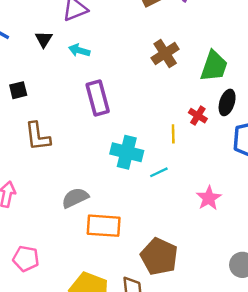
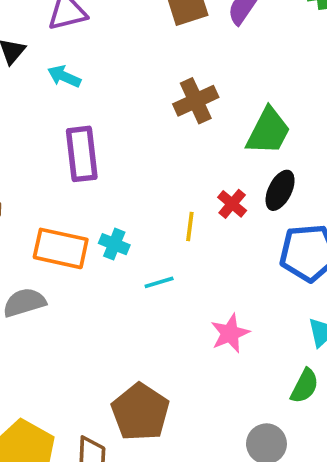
cyan cross: (127, 152) -> (114, 244), size x0.6
orange rectangle: (104, 226) -> (61, 248), moved

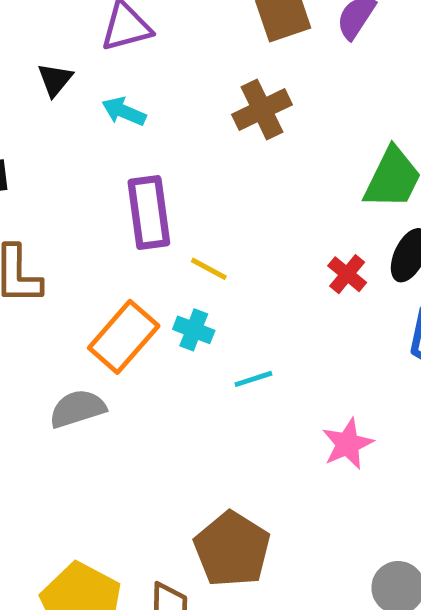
brown cross: (196, 101) -> (262, 110), moved
yellow line: (190, 227) -> (209, 269), moved, turned -68
orange rectangle: (61, 248) -> (124, 337), turned -60

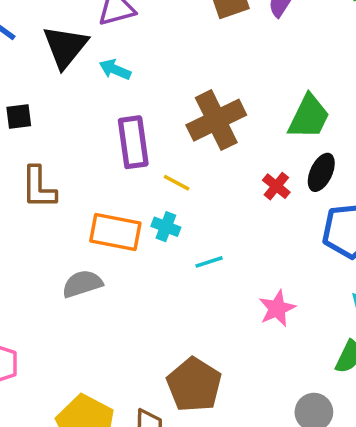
black triangle: (55, 80) -> (65, 47), size x1.8
brown cross: (262, 110) -> (216, 120), moved, size x1.4
orange rectangle: (124, 337) -> (115, 232), turned 60

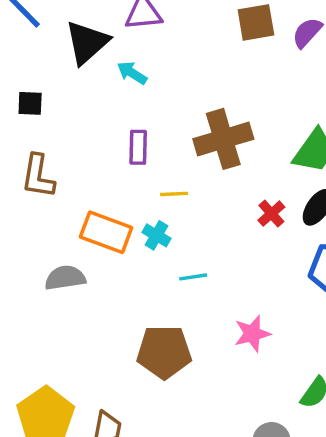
purple rectangle: (133, 142) -> (138, 147), size x0.7
yellow line: (177, 183) -> (174, 194), turned -40
brown pentagon: (194, 385) -> (164, 352), moved, turned 30

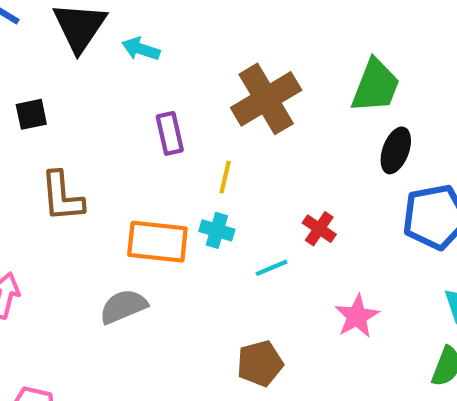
yellow line: (174, 194) -> (225, 177), turned -60
red cross: (271, 214) -> (319, 229), moved
brown pentagon: (164, 352) -> (260, 363), size x0.7

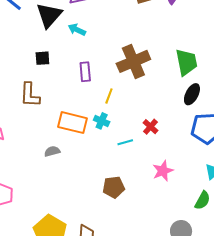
green trapezoid: (376, 86) -> (186, 62), turned -40
black square: (31, 114) -> (42, 58), moved
gray semicircle: (123, 306) -> (52, 151), size x0.7

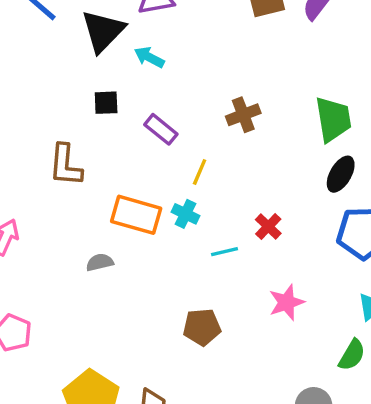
black square: (42, 58) -> (106, 103), moved
brown cross: (133, 61) -> (243, 115), size x0.6
purple rectangle: (85, 72) -> (161, 129), turned -48

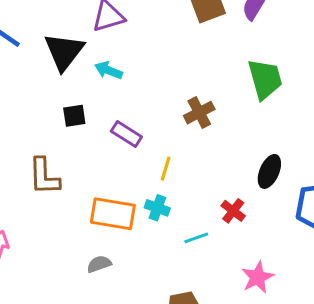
green trapezoid: (333, 119) -> (265, 79), moved
black ellipse: (341, 174) -> (269, 171), moved
gray semicircle: (100, 262) -> (99, 264), moved

